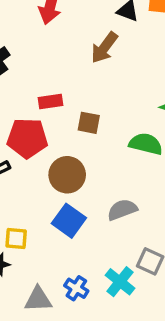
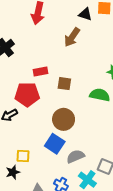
brown circle: (67, 175) -> (64, 119), moved
gray semicircle: (122, 210) -> (75, 156), moved

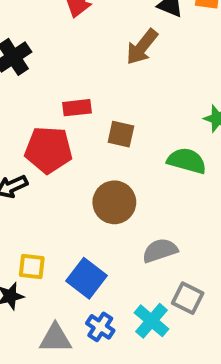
blue square: (55, 144) -> (86, 278), moved
gray semicircle: (75, 156) -> (160, 250), moved

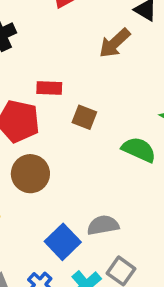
brown circle: (114, 202) -> (30, 174), moved
blue square: (86, 278) -> (63, 242), moved

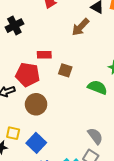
gray semicircle: (103, 225) -> (95, 136), moved, turned 66
blue square: (63, 242) -> (36, 143), moved

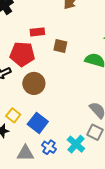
yellow square: (13, 133) -> (13, 115), turned 32

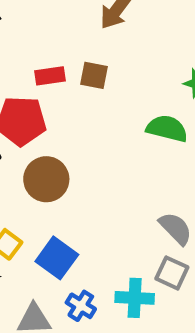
brown square: (60, 46) -> (94, 75), moved
cyan cross: (76, 144) -> (135, 298), turned -36

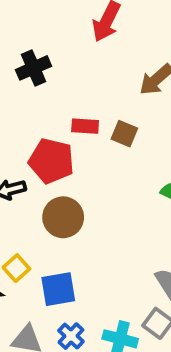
blue square: (57, 258) -> (58, 289), turned 33

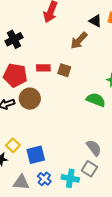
red pentagon: (51, 161) -> (15, 75), moved
brown circle: (63, 217) -> (30, 99), moved

